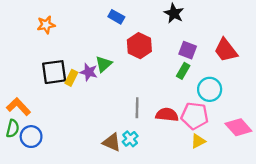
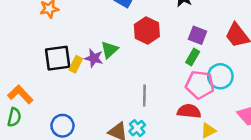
red semicircle: (167, 115) -> (189, 111), moved
pink pentagon: (195, 116) -> (200, 85), moved
blue circle: (31, 137) -> (62, 126), moved

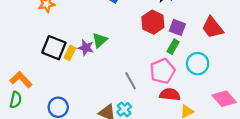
red hexagon: (147, 30) -> (153, 22), moved
black square: (58, 58) -> (54, 48), turned 30
pink pentagon: (200, 85) -> (162, 71), moved, turned -30
gray line: (144, 96) -> (131, 81), turned -30

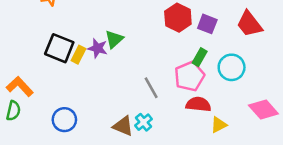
green rectangle: (173, 47) -> (200, 57), moved

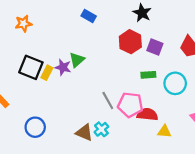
green rectangle: (200, 57) -> (148, 75), turned 56
pink pentagon: (189, 76) -> (130, 105), moved, turned 30
yellow triangle: (219, 125) -> (164, 131), turned 32

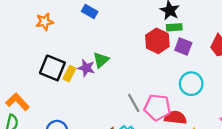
blue rectangle: (89, 16) -> (90, 12), moved
green rectangle: (148, 75) -> (174, 27), moved
cyan circle: (175, 83) -> (191, 84), moved

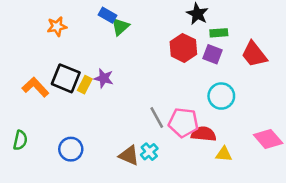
green rectangle: (174, 27) -> (219, 33), moved
green triangle: (101, 60) -> (120, 26), moved
orange L-shape: (17, 102) -> (35, 87), moved

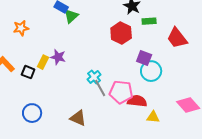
orange star: (57, 26) -> (21, 28), moved
purple square: (212, 54) -> (144, 58), moved
black square: (66, 78) -> (28, 72), moved, size x0.6
cyan cross: (149, 152) -> (94, 77), moved

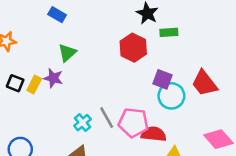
green triangle: (71, 16) -> (67, 53), moved
red trapezoid: (177, 38) -> (204, 83), moved
black square: (28, 72) -> (15, 83), moved
cyan cross: (94, 77) -> (82, 123), moved

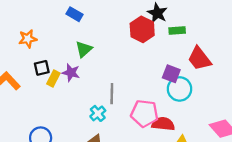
red hexagon: (133, 48) -> (142, 29), moved
black square: (15, 83) -> (42, 68), moved, turned -35
red trapezoid: (204, 83) -> (199, 59), moved
gray line: (107, 118) -> (112, 94), moved, turned 30

